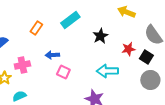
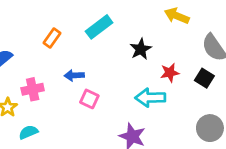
red star: (128, 49) -> (170, 73), moved
gray circle: (150, 80) -> (210, 128), moved

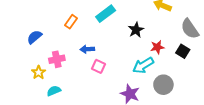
cyan arrow: (150, 98) -> (143, 65), turned -30
gray circle: (210, 128) -> (163, 85), moved

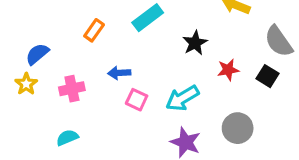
cyan arrow: (143, 65) -> (182, 98), moved
yellow star: (39, 73) -> (26, 84), moved

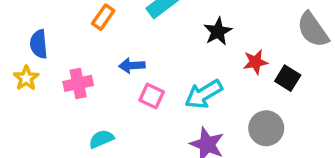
blue semicircle: (37, 54) -> (39, 44), turned -55
black square: (268, 76) -> (288, 78), moved
cyan semicircle: (67, 138) -> (101, 139), moved

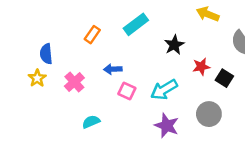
pink cross: (78, 83) -> (74, 82), turned -30

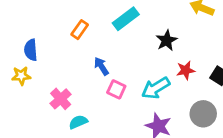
red star: (201, 67) -> (186, 70), moved
blue arrow: (113, 69) -> (101, 66), turned 60
yellow star: (37, 78) -> (21, 76), turned 30
pink cross: (74, 82) -> (61, 99), moved

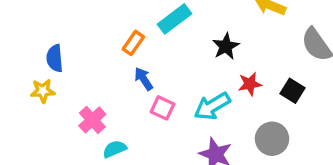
orange rectangle: (80, 30) -> (133, 43), moved

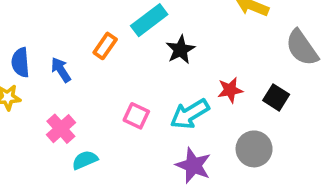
black star: (226, 46) -> (180, 50), moved
blue arrow: (144, 79) -> (61, 70), moved

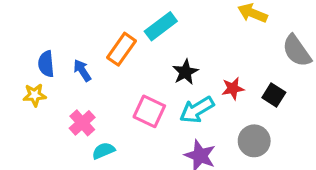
orange rectangle: (105, 46) -> (121, 49), size x1.4
black star: (180, 50) -> (185, 72), moved
pink square: (136, 116) -> (149, 111), size x1.4

